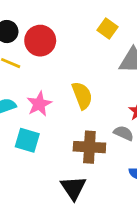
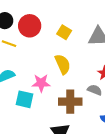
yellow square: (108, 29) -> (64, 32), moved
pink star: (39, 104) -> (41, 83), moved, turned 30

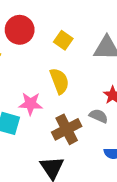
brown cross: (70, 102) -> (67, 129), turned -30

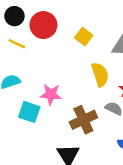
yellow semicircle: (59, 81) -> (100, 74), moved

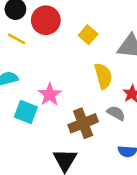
pink star: (51, 94) -> (50, 95), turned 30

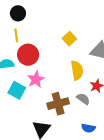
red circle: (46, 20) -> (28, 55), moved
yellow line: (16, 39) -> (16, 35), turned 48

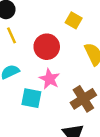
red circle: (28, 55) -> (47, 47), moved

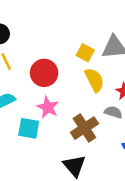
yellow square: (74, 20) -> (85, 53), moved

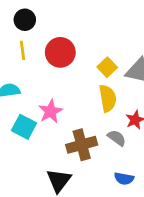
red circle: (44, 73) -> (60, 52), moved

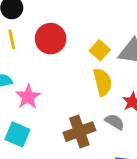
pink star: (51, 111) -> (28, 97), moved
cyan square: (24, 127) -> (17, 134), moved

